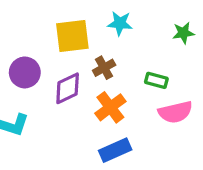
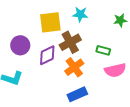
brown cross: (104, 68) -> (70, 42), size x1.5

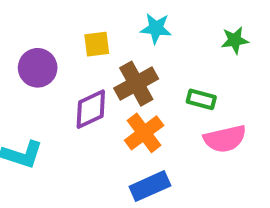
yellow square: (50, 22) -> (97, 44), size x0.6
purple circle: (20, 45) -> (38, 68), moved

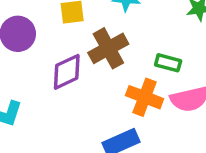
orange cross: (144, 133) -> (145, 97), moved, turned -32

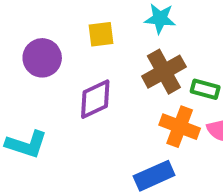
brown cross: (108, 48) -> (164, 72), moved

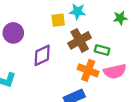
yellow square: (101, 34) -> (58, 20), moved

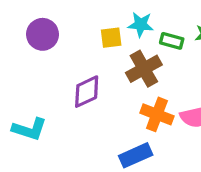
purple circle: (13, 33) -> (43, 34), moved
green rectangle: (102, 50) -> (172, 41), moved

